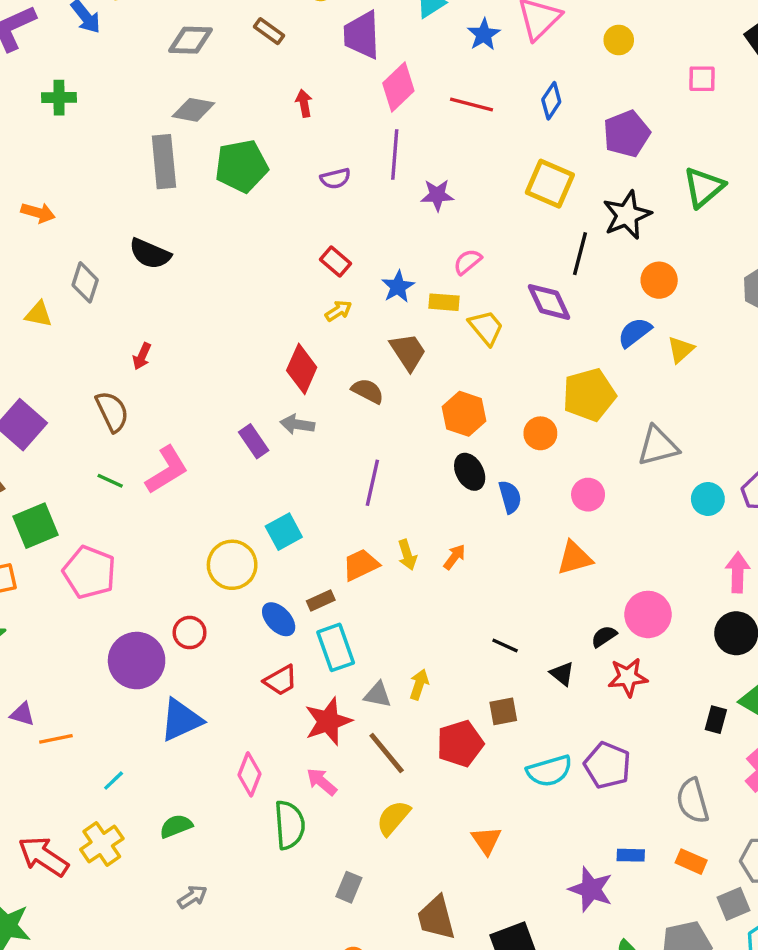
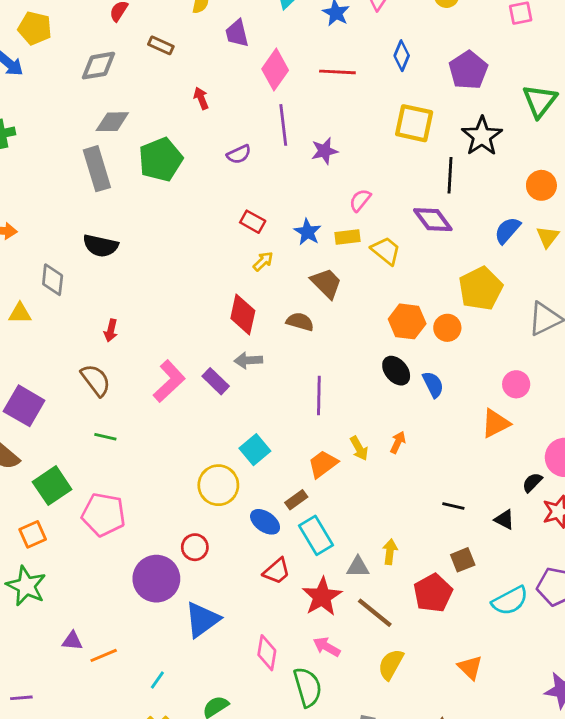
purple trapezoid: (362, 35) -> (237, 33), size x0.7
orange circle: (659, 280) -> (541, 185), moved
orange hexagon: (464, 414) -> (407, 321), moved
pink L-shape: (167, 470) -> (169, 381), moved
pink circle: (588, 495) -> (516, 384), moved

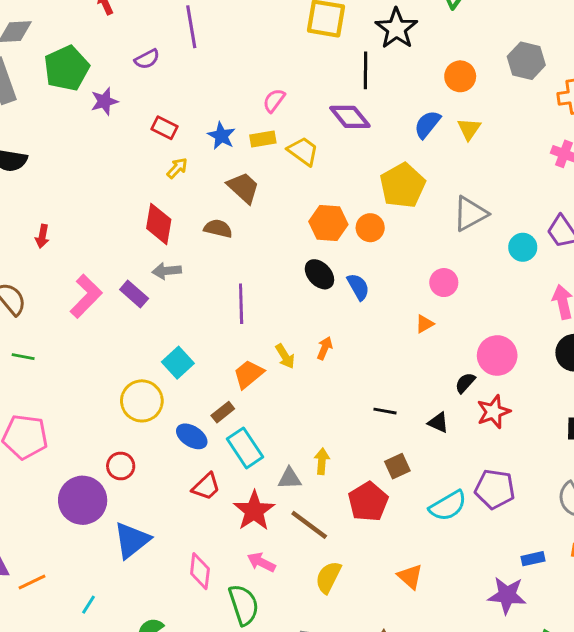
purple star: (324, 151) -> (104, 101), moved
red arrow: (111, 330) -> (42, 236), moved
orange triangle: (496, 423) -> (424, 324), size x0.6

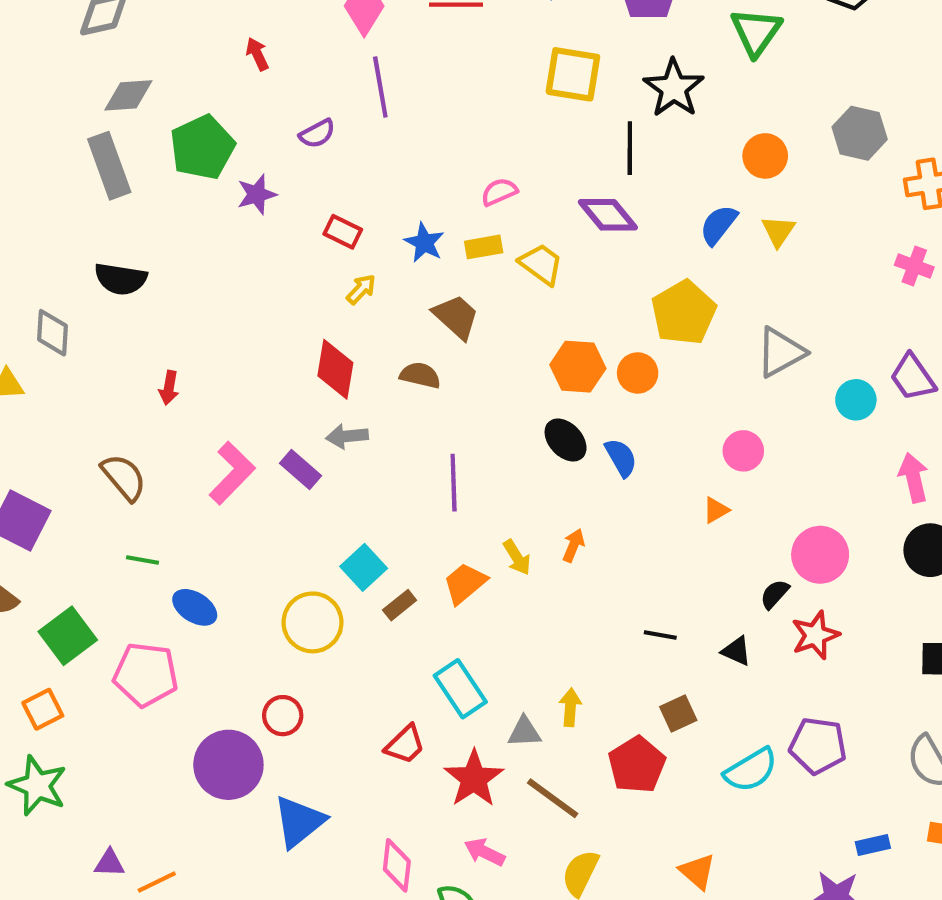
pink semicircle: (274, 101) -> (499, 192), turned 30
brown rectangle: (223, 412) -> (400, 605), moved
blue ellipse: (192, 436) -> (195, 607), moved

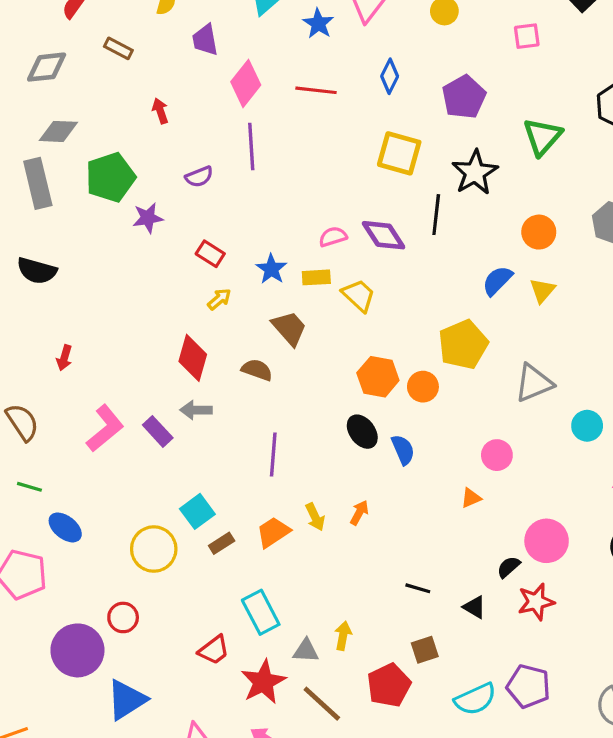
purple diamond: (608, 215) -> (384, 235), moved

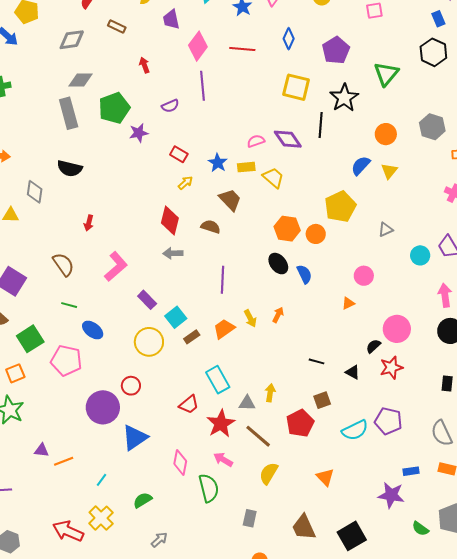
gray triangle: (534, 383) -> (386, 230), size x0.6
purple rectangle: (158, 431) -> (147, 300), moved

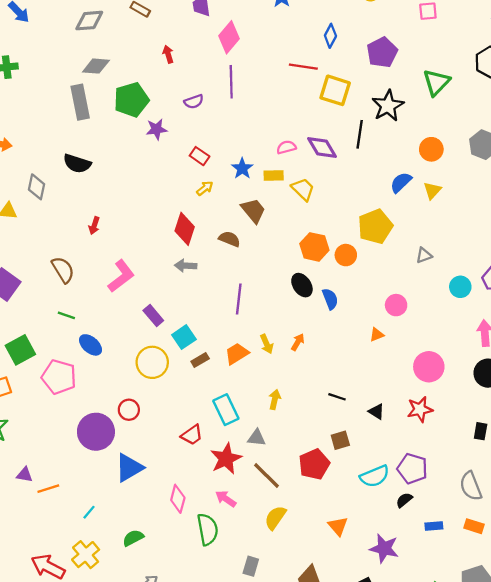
red line: (242, 49) -> (303, 67), moved
black semicircle: (373, 346) -> (404, 500), moved
yellow arrow: (270, 393) -> (275, 399), moved
purple star: (391, 495) -> (384, 548), moved

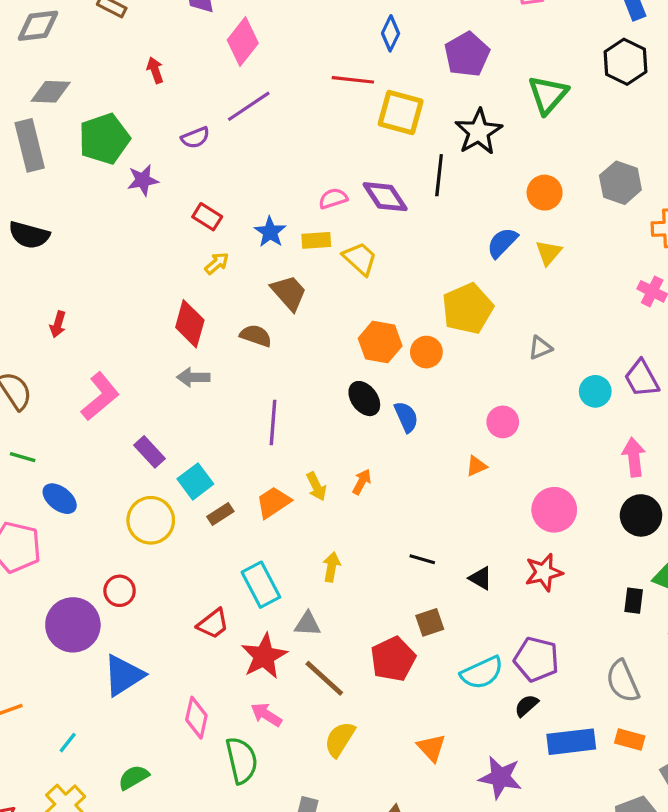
purple line: (231, 82) -> (249, 106), turned 60
blue rectangle: (434, 526) -> (571, 742), size x1.8

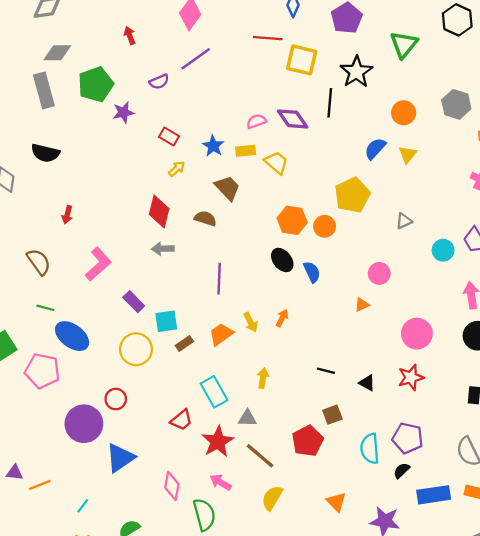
cyan square: (195, 481) -> (166, 321), turned 30
blue ellipse: (60, 499) -> (72, 336), size x1.4
cyan semicircle: (482, 673) -> (370, 449), turned 112

